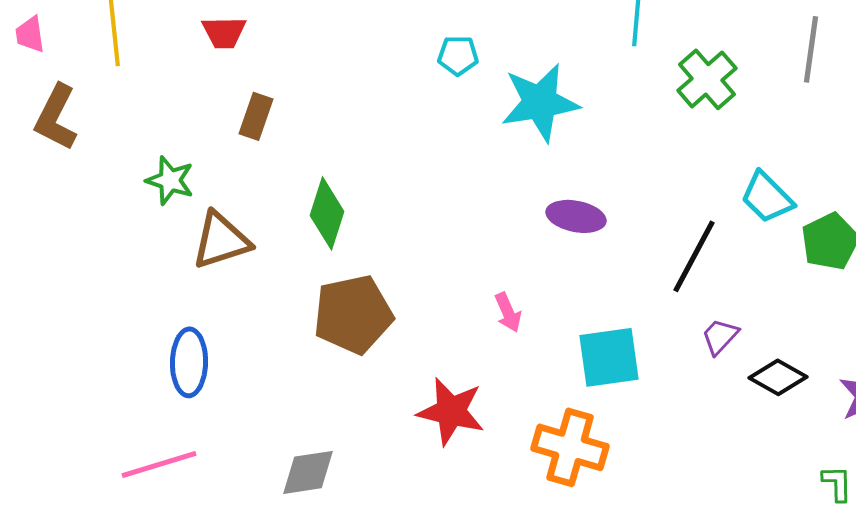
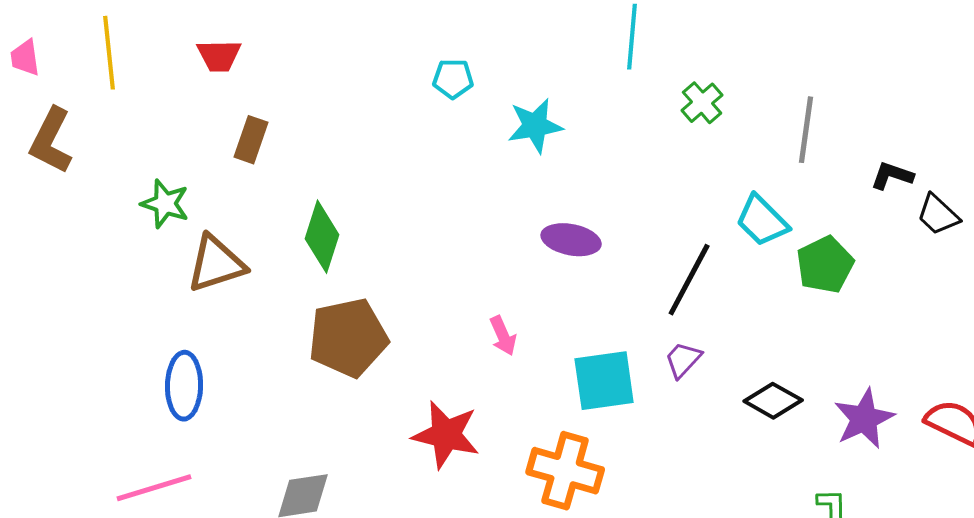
gray line: (811, 49) -> (806, 130), moved
green cross: (707, 79) -> (702, 103), size x0.7
cyan star: (540, 102) -> (535, 126), size x0.7
purple trapezoid: (720, 336) -> (683, 360), moved

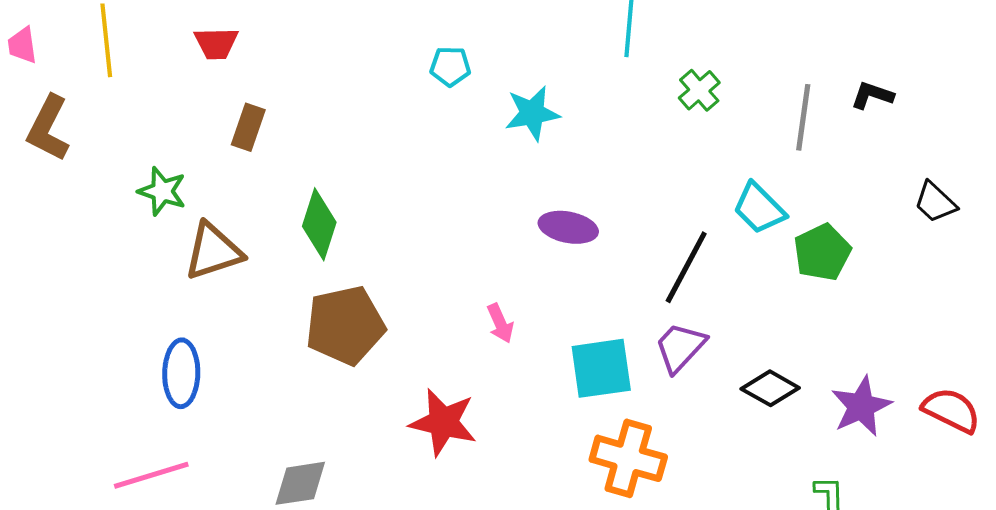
black L-shape: (892, 176) -> (872, 95), moved
purple trapezoid: (683, 360) -> (680, 347), size x1.4
orange cross: (565, 471) -> (628, 458), moved

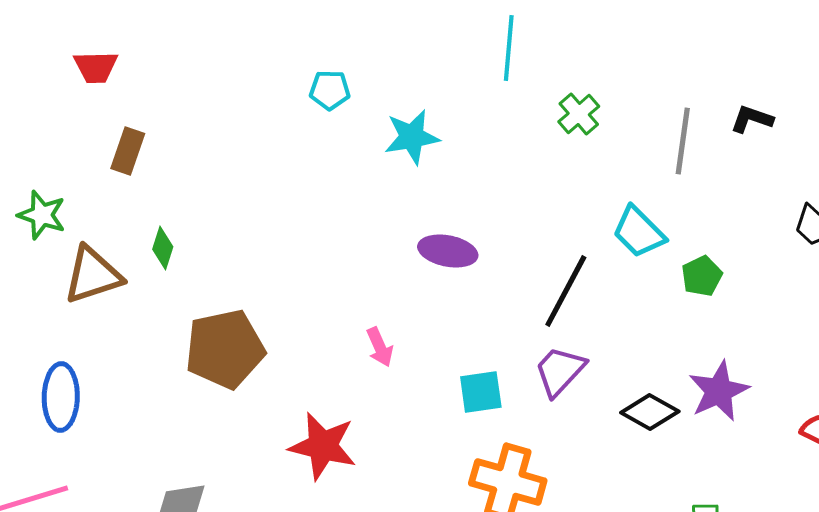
green diamond: (319, 224) -> (163, 248), moved, size x0.6
green pentagon: (822, 252) -> (702, 276), size x0.7
cyan square: (601, 368) -> (481, 392), size x0.7
purple star: (861, 406) -> (719, 391), moved

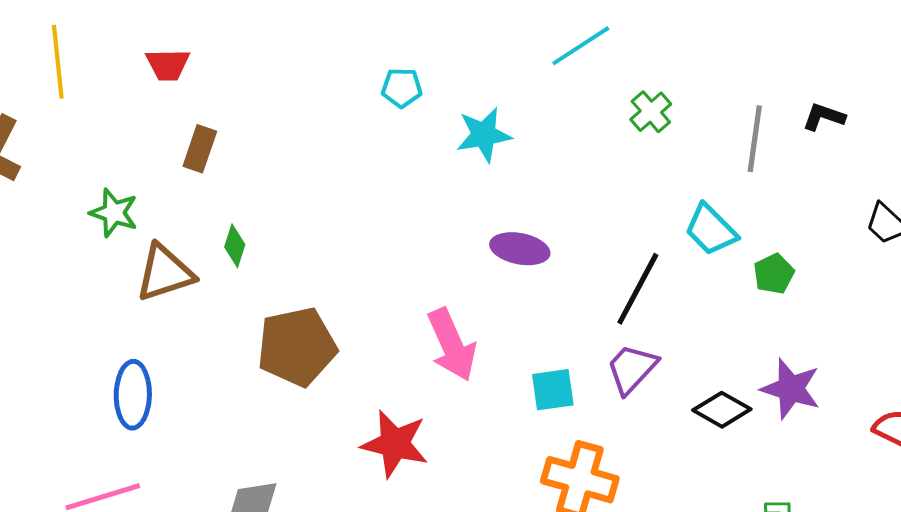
cyan line: (509, 48) -> (581, 46), turned 52
pink arrow: (380, 347) -> (452, 345), size x1.8
purple star: (719, 391) -> (791, 389), turned -30

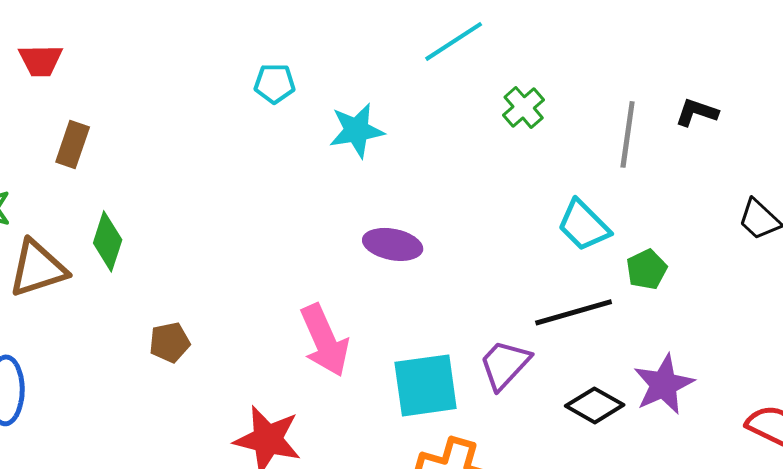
green diamond: (235, 246) -> (108, 241), size x1.4
black line: (638, 289) -> (574, 312), moved, turned 46
brown pentagon: (297, 347) -> (170, 342), size x0.5
purple star: (791, 389) -> (664, 384), turned 30
cyan square: (553, 390) -> (426, 385), size x1.5

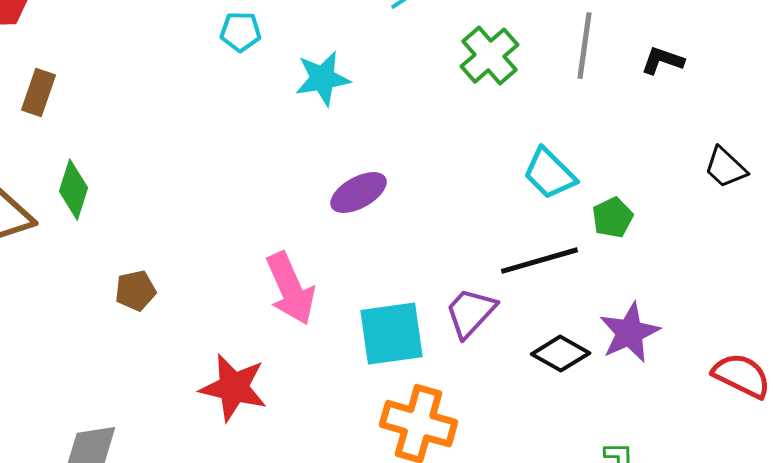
green cross: (524, 107) -> (490, 56), size x1.4
gray line: (628, 134) -> (585, 46), moved
purple ellipse: (393, 244) -> (359, 193), turned -40

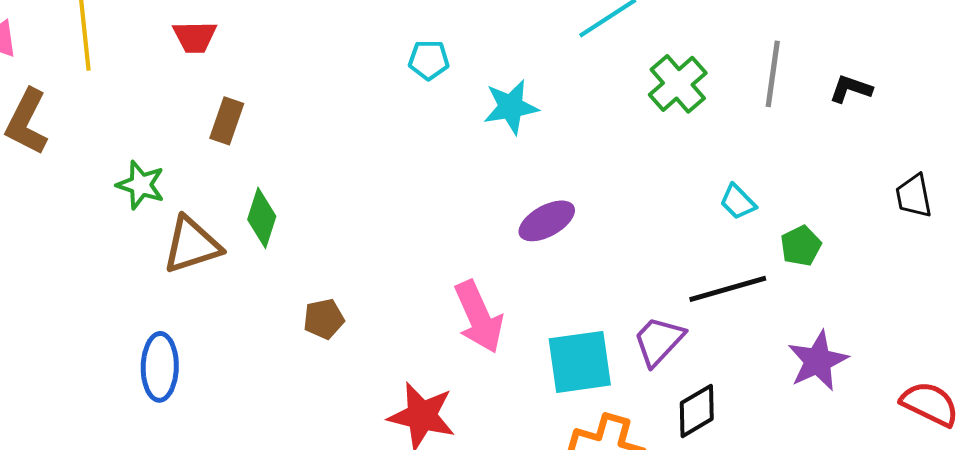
black trapezoid: (726, 168) -> (914, 196), turned 36
cyan trapezoid: (550, 174) -> (738, 202), size x0.7
black diamond: (561, 354) -> (697, 411), moved, turned -60

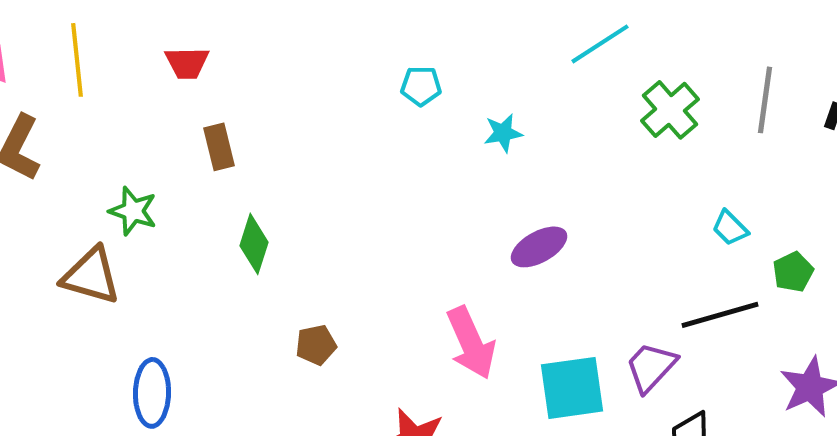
cyan star: (511, 107) -> (503, 133), size x0.7
brown rectangle: (227, 121) -> (219, 147), turned -33
brown triangle: (192, 245) -> (91, 276), moved, turned 34

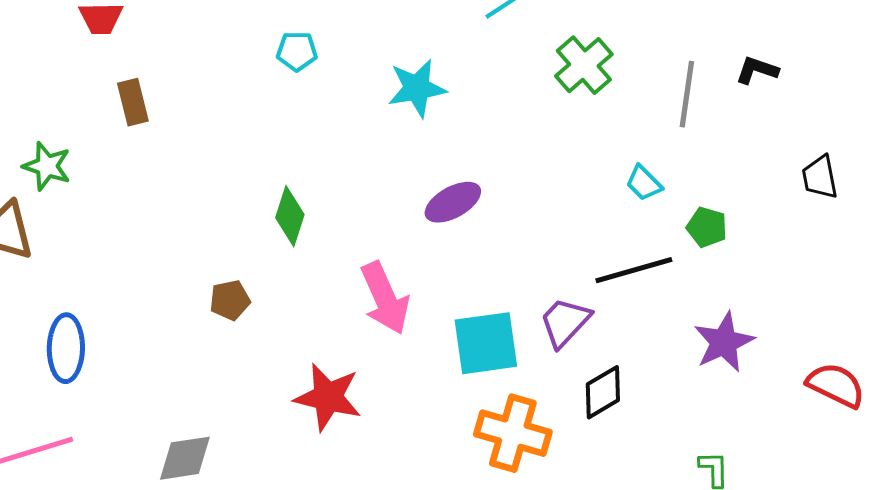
cyan pentagon: (421, 86) -> (297, 51), moved
gray line: (765, 100) -> (687, 94), moved
cyan star: (503, 133) -> (417, 88), size x1.5
green diamond: (254, 244) -> (290, 216), moved
green pentagon: (793, 272) -> (707, 227), turned -30

